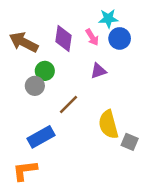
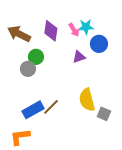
cyan star: (108, 19) -> (86, 27), moved
blue circle: (120, 38) -> (99, 44), moved
brown line: (68, 105) -> (51, 107), moved

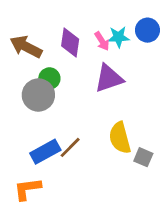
blue circle: (99, 44) -> (147, 30), moved
purple triangle: (79, 57) -> (109, 78), size x1.6
gray circle: (28, 69) -> (38, 95), size x1.5

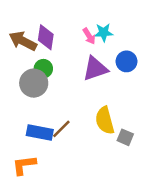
blue circle: (147, 30) -> (126, 61), moved
purple diamond: (70, 43) -> (46, 37), moved
blue rectangle: (45, 152) -> (40, 132), turned 40

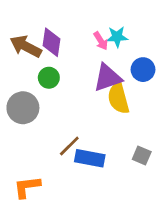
gray circle: (34, 83) -> (23, 108), moved
yellow semicircle: (105, 120) -> (118, 98), moved
blue rectangle: (40, 132) -> (90, 158), moved

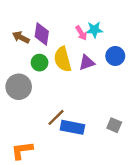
brown arrow: (26, 46) -> (21, 37), size x0.7
purple triangle: (108, 78) -> (87, 63), size x0.7
yellow semicircle: (118, 98) -> (63, 59), moved

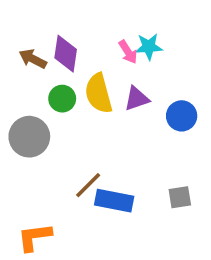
blue circle: (115, 56) -> (182, 116), moved
gray square: (114, 125) -> (180, 197), turned -32

